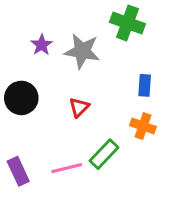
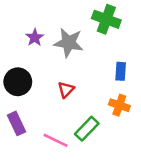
pink line: (67, 168) -> (56, 140), turned 40
purple rectangle: (18, 171) -> (16, 123), moved

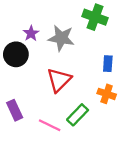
black circle: (18, 82) -> (16, 54), moved
red triangle: (66, 90) -> (59, 80), size x1.6

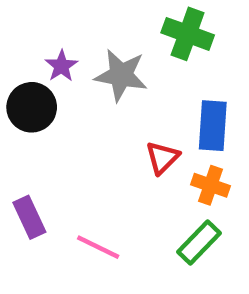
blue rectangle: (108, 64) -> (213, 126), size x1.5
red triangle: (59, 80) -> (162, 158), moved, size x0.7
green rectangle: (78, 115) -> (199, 243), moved

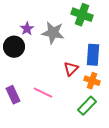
pink line: (98, 247) -> (43, 93), moved

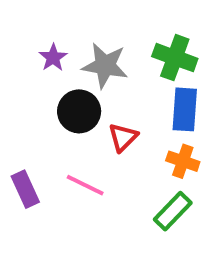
green cross: (82, 15) -> (175, 58), moved
black circle: (14, 47) -> (79, 111), moved
red triangle: (71, 69) -> (123, 137), moved

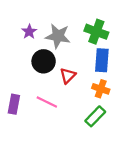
purple rectangle: (25, 189) -> (14, 104), turned 36

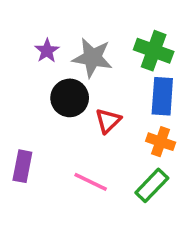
pink line: (47, 102) -> (91, 182), moved

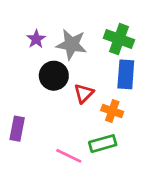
orange cross: (161, 142) -> (112, 111), moved
pink line: (91, 182) -> (69, 156), moved
green rectangle: (152, 185) -> (103, 144), moved, turned 30

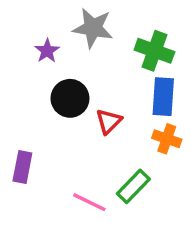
gray star: (71, 44) -> (93, 28), moved
orange cross: (112, 111) -> (167, 139), moved
green rectangle: (103, 144) -> (133, 186), turned -30

